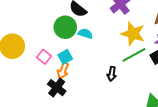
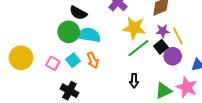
cyan semicircle: (85, 34) -> (89, 35), size x1.6
orange arrow: (63, 71) -> (93, 60), moved, turned -35
black arrow: (112, 74) -> (134, 81), moved

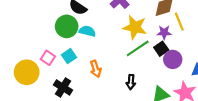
cyan semicircle: (89, 35) -> (87, 31), size x0.7
yellow line: (178, 36) -> (179, 22), moved
yellow circle: (21, 58) -> (27, 72), moved
orange arrow: (93, 60) -> (96, 69), moved

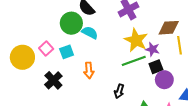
purple star: (164, 32) -> (152, 49), moved

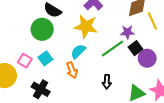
cyan semicircle: (90, 33) -> (78, 51), moved, turned -56
yellow star: (136, 40) -> (86, 26), moved

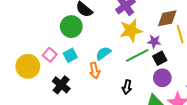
yellow star: (86, 26) -> (131, 30), moved, turned -30
purple circle: (147, 58) -> (162, 78), moved

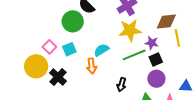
yellow circle: (28, 66) -> (36, 66), moved

